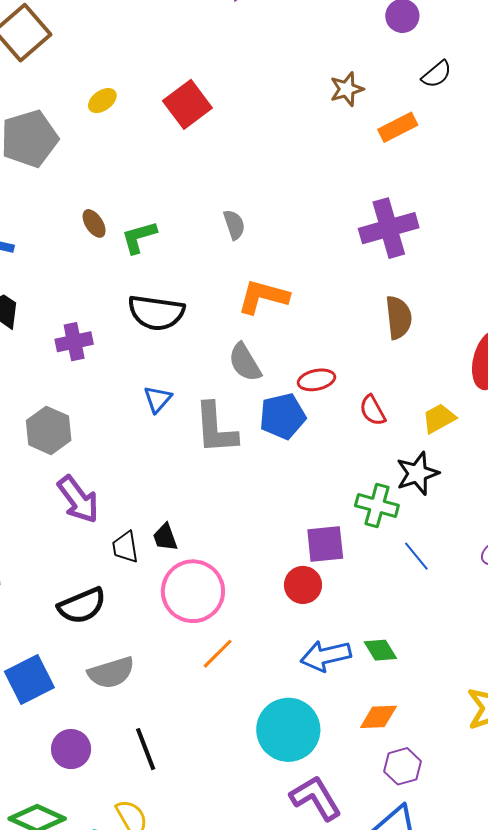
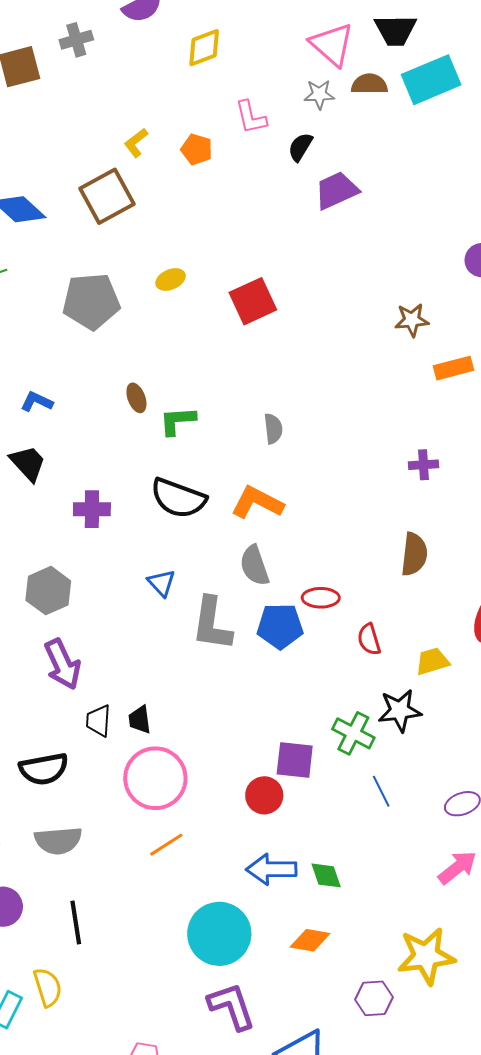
purple cross: (389, 228) -> (423, 465), size x0.5
orange L-shape: (263, 297) -> (257, 502), moved
blue triangle: (158, 399) -> (161, 583), turned -36
purple hexagon: (403, 766) -> (374, 998), moved

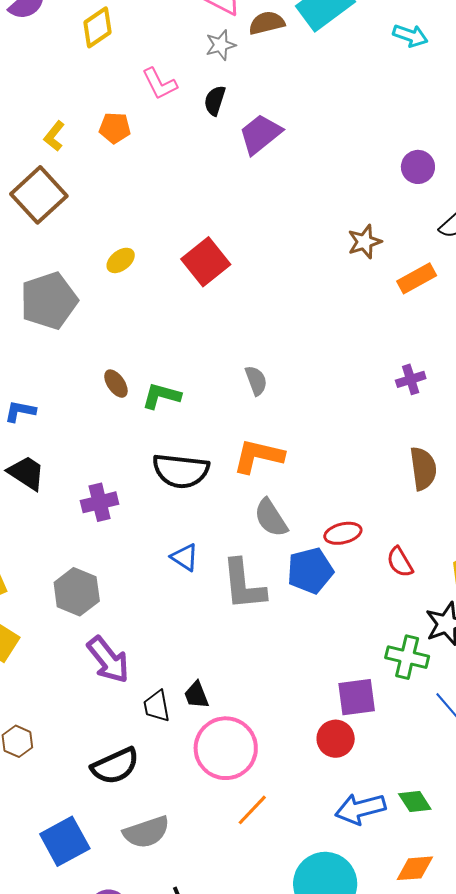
green L-shape: (177, 421) -> (161, 396), turned 33

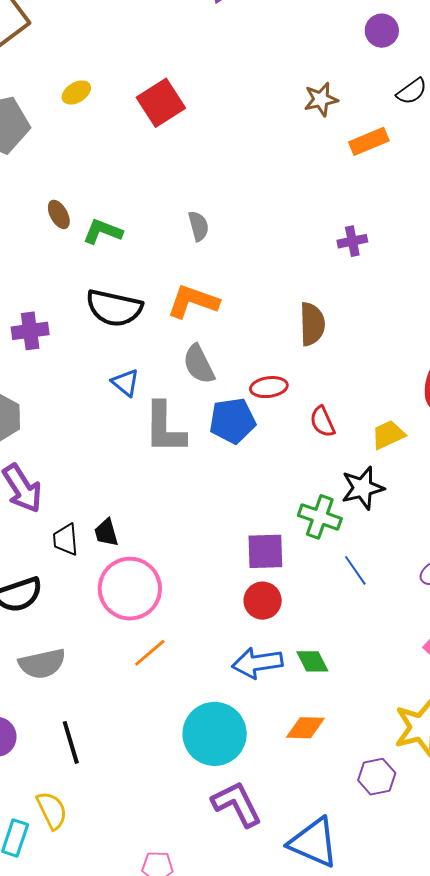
brown semicircle: (423, 469) -> (312, 324), moved
blue triangle: (185, 557) -> (126, 383), moved
red circle: (336, 739) -> (263, 601), moved

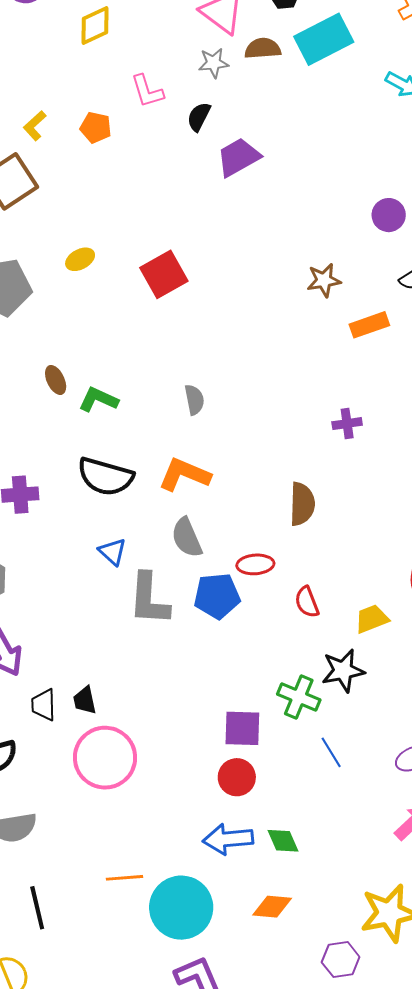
orange line: (150, 653) -> (125, 878), moved, turned 33

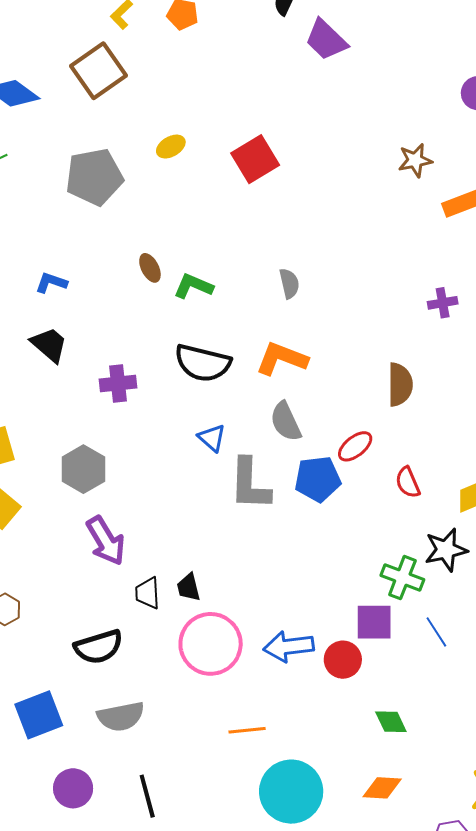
purple trapezoid: (238, 157) -> (326, 40), turned -105
red ellipse: (255, 564) -> (355, 446), turned -33
purple square: (242, 728) -> (374, 622), moved
blue arrow: (228, 839) -> (289, 647), moved
orange line: (125, 878) -> (247, 730), moved

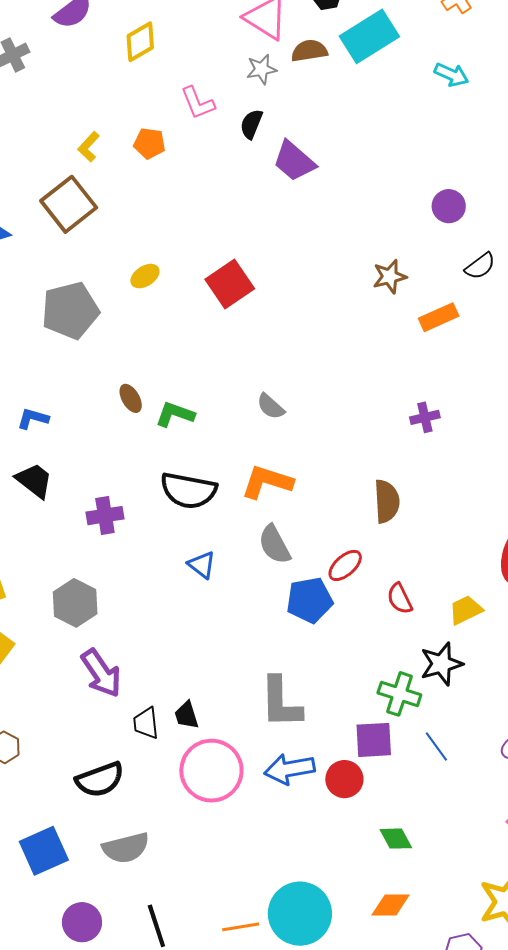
gray semicircle: (289, 283) -> (271, 406), turned 148
gray L-shape: (250, 484) -> (281, 702), moved
orange line: (247, 730) -> (241, 927), moved

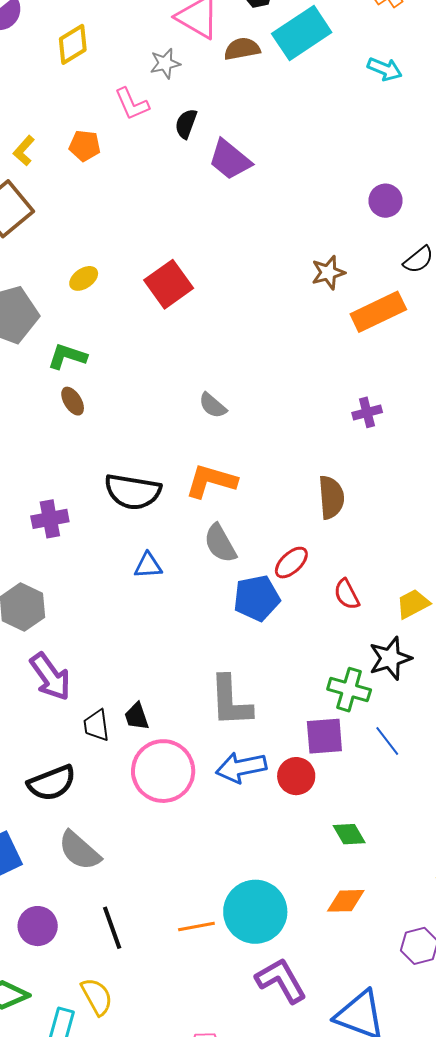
gray star: (261, 69) -> (165, 63), moved
orange rectangle: (439, 317) -> (378, 312), size x1.4
green L-shape: (175, 414) -> (67, 356), moved
blue triangle: (202, 565) -> (148, 566), turned -40
gray semicircle: (126, 848) -> (79, 851), turned 57

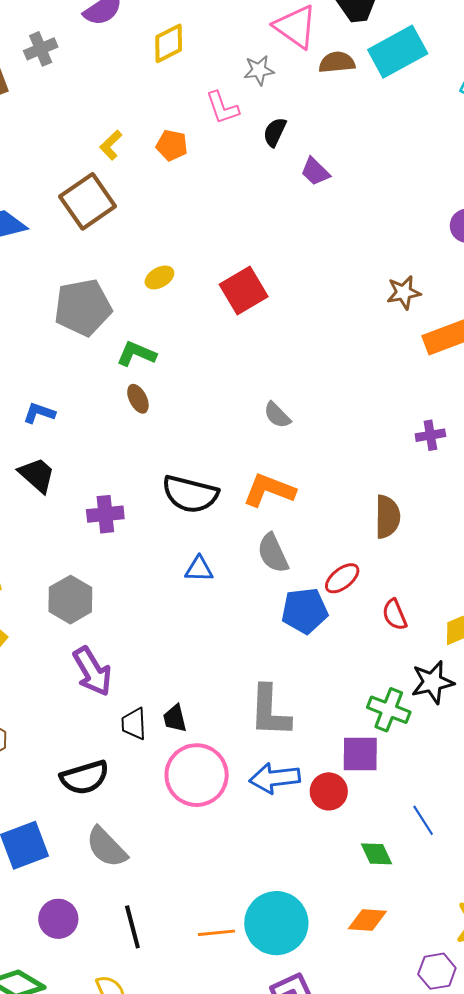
purple trapezoid: (230, 160) -> (315, 172), size x0.7
blue line: (387, 741) -> (423, 820), moved

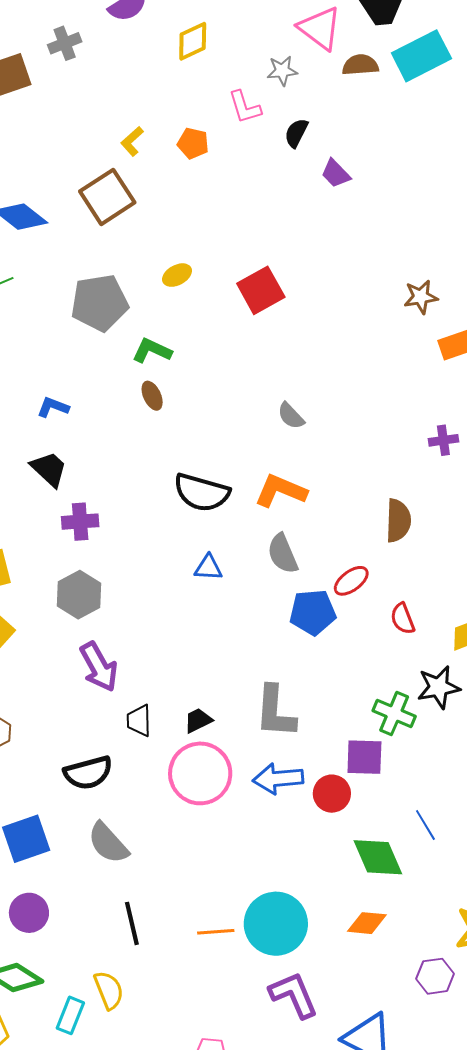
purple cross: (105, 514) -> (80, 522), moved
black trapezoid: (175, 718) -> (198, 720), moved, turned 76
green diamond: (377, 854) -> (378, 857), size x1.6
purple circle: (58, 919) -> (29, 913), moved

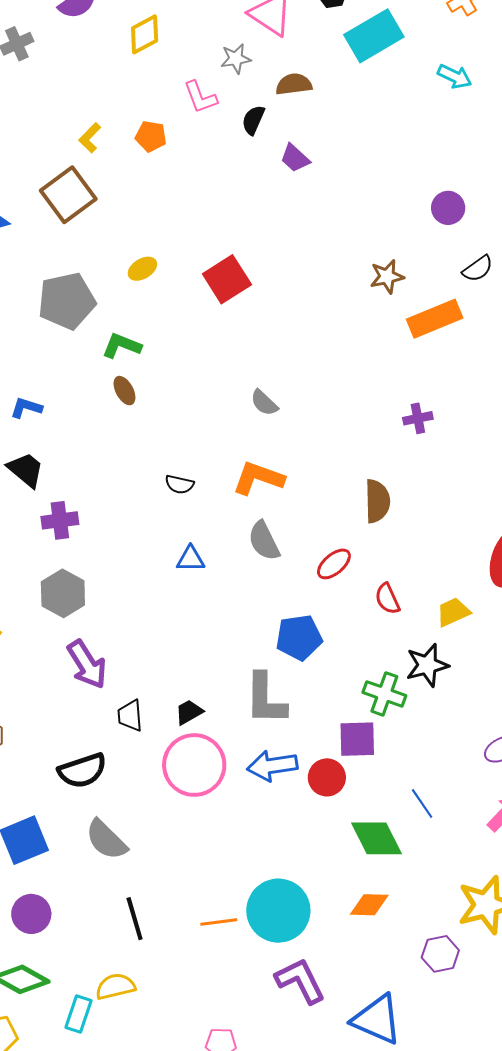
brown semicircle: (360, 65) -> (294, 84), moved
black semicircle: (202, 492) -> (179, 484), size x0.5
blue pentagon: (313, 612) -> (299, 637), moved
yellow semicircle: (109, 990) -> (115, 986), turned -78

